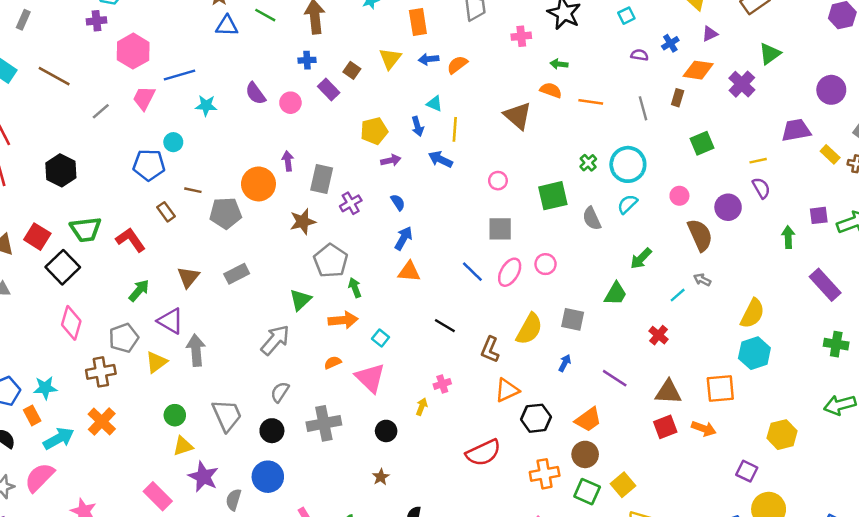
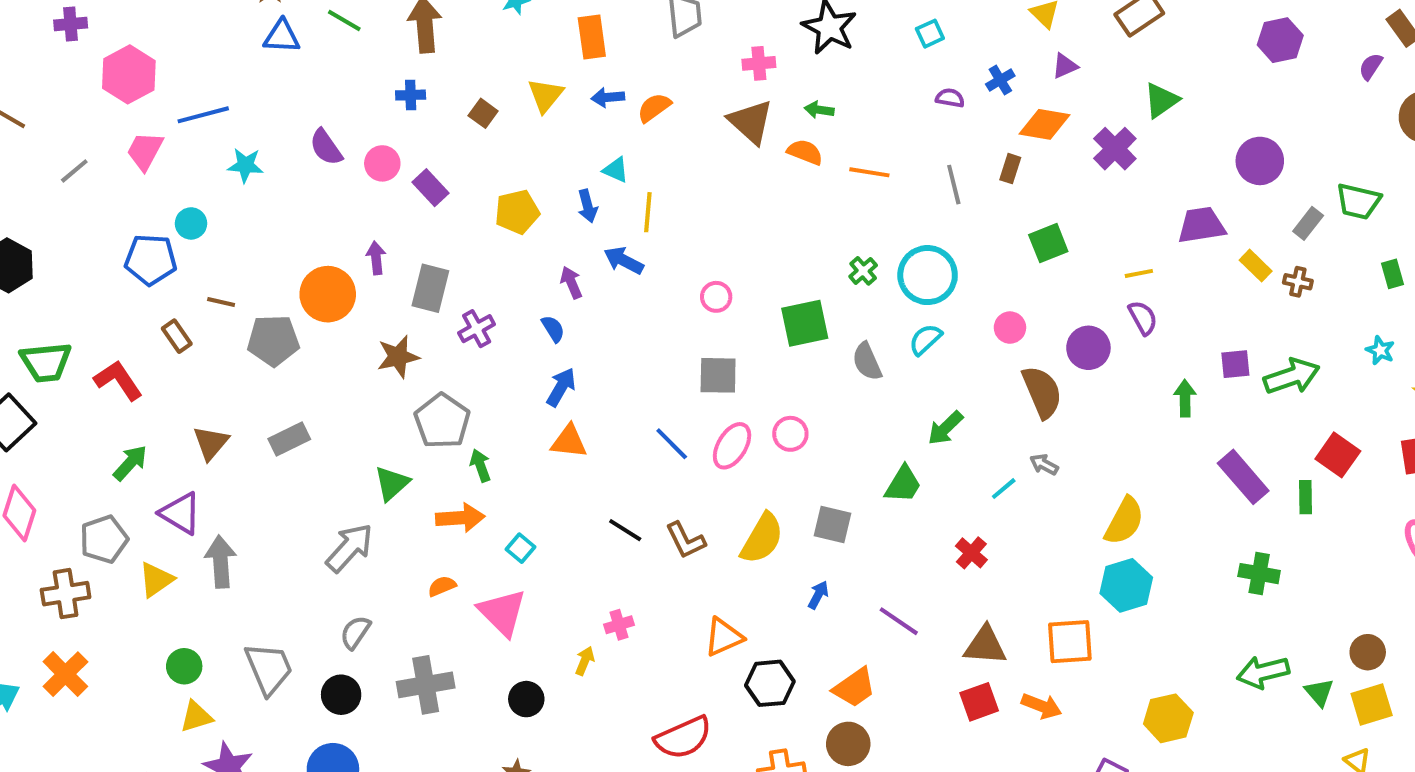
purple rectangle: (329, 90) -> (431, 188), moved
brown triangle: (518, 116) -> (751, 122), moved
purple arrow: (391, 160) -> (571, 282), moved, turned -102
brown L-shape: (490, 350) -> (686, 540), moved, turned -50

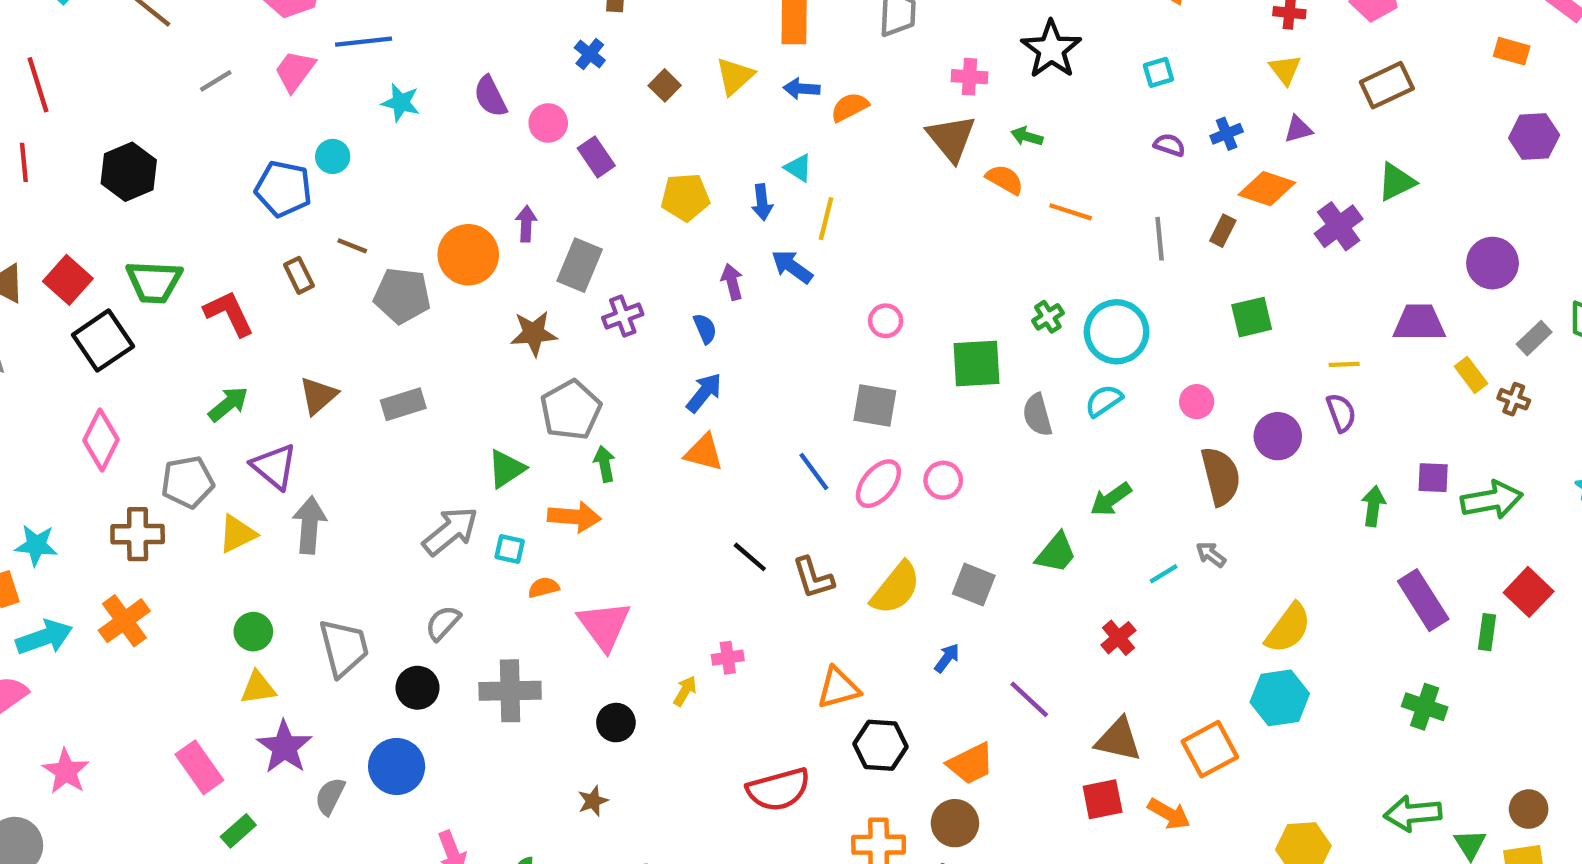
blue cross: (411, 95) -> (590, 54), turned 32
cyan square: (520, 548) -> (510, 549), moved, turned -36
orange square: (1070, 642) -> (1210, 749), turned -33

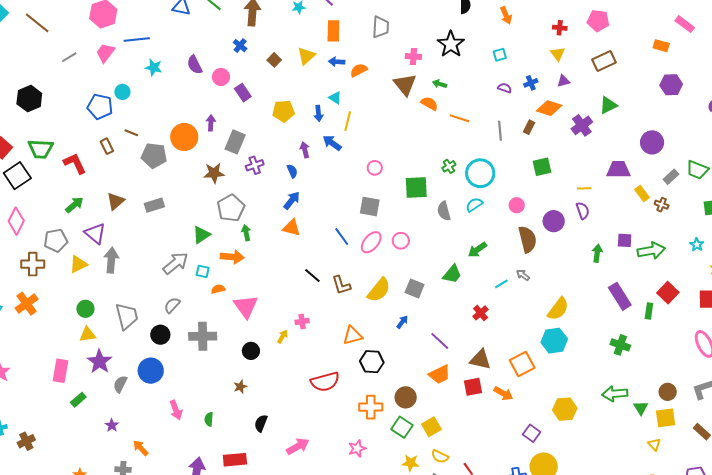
orange trapezoid: (971, 764) -> (440, 374), moved
pink rectangle: (199, 767) -> (61, 371), turned 45

